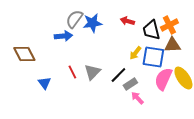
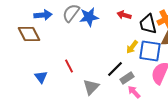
blue arrow: (63, 36) -> (43, 15), moved
brown diamond: (24, 54) -> (29, 34), moved
gray triangle: (92, 72) -> (91, 87), moved

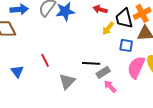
yellow arrow: (132, 47) -> (108, 28), moved
blue square: (150, 51) -> (126, 45), size x0.6
black line: (115, 69) -> (91, 63), turned 48

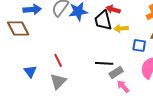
black trapezoid: (124, 18) -> (103, 20), moved
yellow arrow: (108, 28) -> (121, 28), turned 48
gray triangle: (67, 81) -> (58, 81), moved

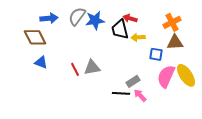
black line: (104, 63) -> (121, 93), moved
blue triangle: (30, 71) -> (41, 62), moved, turned -32
gray triangle: (58, 81) -> (92, 67), moved, turned 36

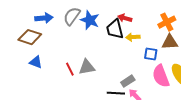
blue star: (95, 20) -> (90, 20), turned 30
brown diamond: (35, 37) -> (30, 37), turned -45
pink semicircle: (166, 76) -> (161, 76), turned -45

